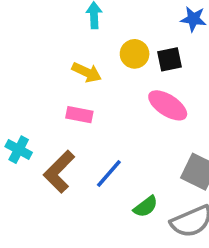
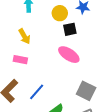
yellow circle: (135, 54) -> (60, 13), moved
yellow arrow: (87, 72) -> (24, 36), turned 35

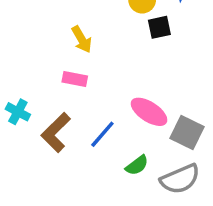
pink ellipse: (69, 55) -> (149, 112), moved

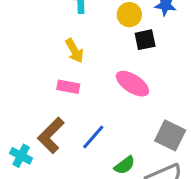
cyan cross: (18, 112) -> (21, 156), moved
pink ellipse: (149, 112) -> (132, 84), moved

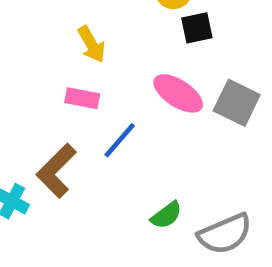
gray square: (170, 135) -> (237, 103), moved
blue line: (93, 137) -> (120, 140), moved

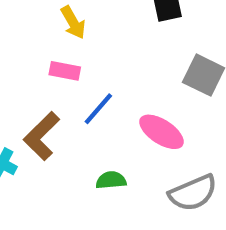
pink ellipse: (178, 93) -> (161, 132), moved
green semicircle: (166, 215) -> (111, 180), moved, turned -148

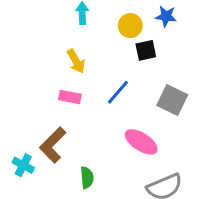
blue line: (98, 109) -> (118, 92), moved
green semicircle: (111, 180) -> (87, 178), moved, turned 90

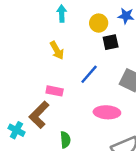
pink rectangle: (70, 97) -> (55, 91), moved
pink ellipse: (141, 142) -> (107, 112), turned -30

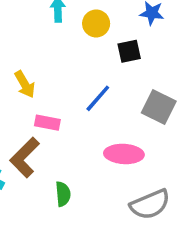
yellow circle: (99, 23) -> (96, 23), moved
yellow arrow: (57, 50) -> (25, 84), moved

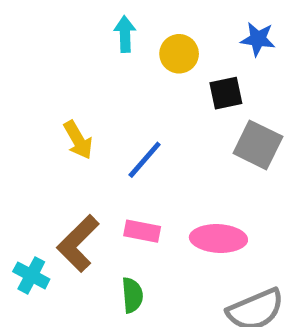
blue line: (98, 98) -> (145, 160), moved
gray square: (159, 107) -> (258, 145), moved
pink rectangle: (47, 123) -> (142, 231), moved

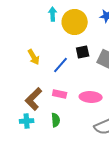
yellow circle: (179, 54) -> (75, 22), size x1.6
black square: (226, 93) -> (83, 52), moved
cyan cross: (31, 275) -> (27, 121), moved, turned -32

